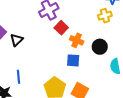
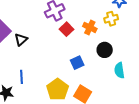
orange cross: (77, 40) -> (90, 27), moved
blue square: (73, 60) -> (77, 63), turned -32

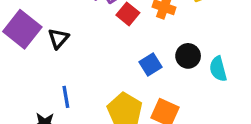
black circle: (105, 50) -> (188, 56), moved

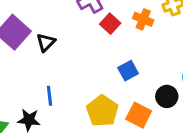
black circle: (188, 56) -> (167, 96), moved

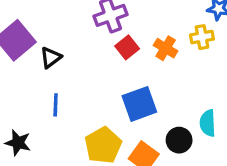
blue square: (128, 71) -> (139, 104), size x1.5
blue line: (50, 96) -> (56, 105), moved

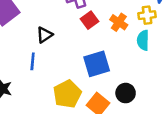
black triangle: (51, 57) -> (45, 35), moved
cyan semicircle: (208, 123) -> (143, 40), moved

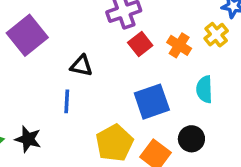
yellow cross: (147, 15) -> (216, 35), turned -30
black triangle: (45, 35) -> (81, 66), turned 48
cyan semicircle: (143, 40) -> (204, 89), moved

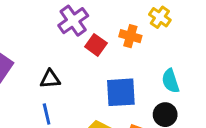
cyan semicircle: (204, 89) -> (170, 81), moved
blue square: (152, 102) -> (121, 92), turned 32

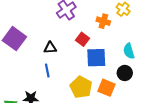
red square: (96, 45) -> (83, 39), moved

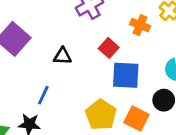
blue line: (47, 71) -> (43, 95), moved, turned 32

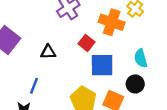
orange cross: (140, 25) -> (112, 22), size x1.5

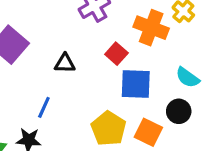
cyan semicircle: (141, 58) -> (188, 77), turned -42

